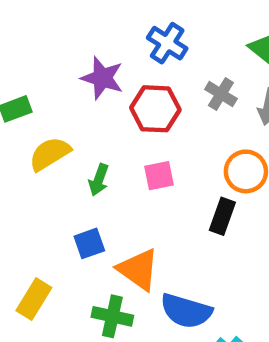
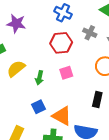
purple star: (102, 78) -> (16, 24), moved
black rectangle: (222, 216) -> (97, 100), moved

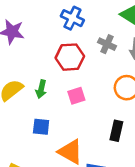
green arrow: (39, 78) -> (41, 89), moved
blue square: (39, 107) -> (41, 127), moved, turned 32

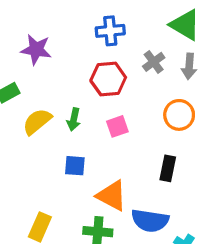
blue cross: (72, 18) -> (110, 31), turned -30
gray cross: (107, 44) -> (154, 62), turned 30

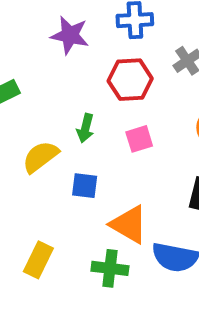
purple star: (36, 50) -> (70, 35), moved
yellow semicircle: (37, 121) -> (40, 157), moved

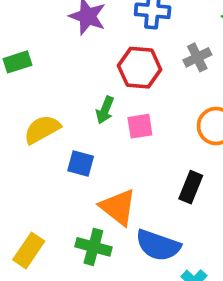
green arrow: (85, 128) -> (105, 110), moved
yellow rectangle: (38, 260) -> (29, 250), moved

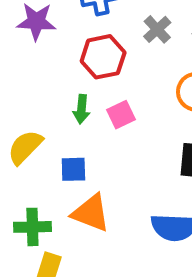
orange triangle: (118, 207) -> (91, 213), moved
green cross: (93, 247) -> (32, 227), moved

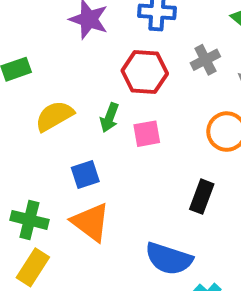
yellow semicircle: (25, 147) -> (54, 116), moved
blue square: (73, 169) -> (85, 174), turned -32

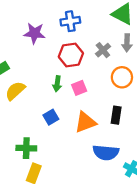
gray cross: (205, 60) -> (103, 50), moved
yellow semicircle: (54, 116) -> (15, 91), moved
orange triangle: (91, 222) -> (85, 122), moved, turned -45

